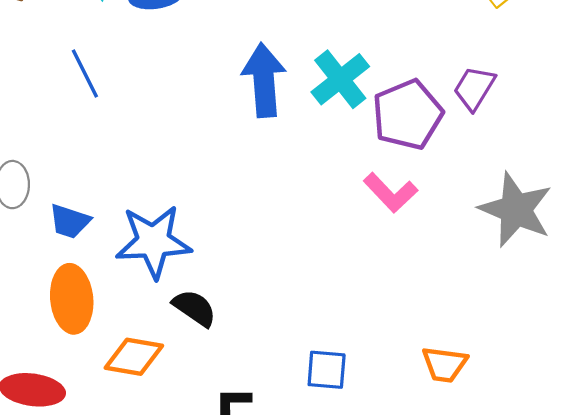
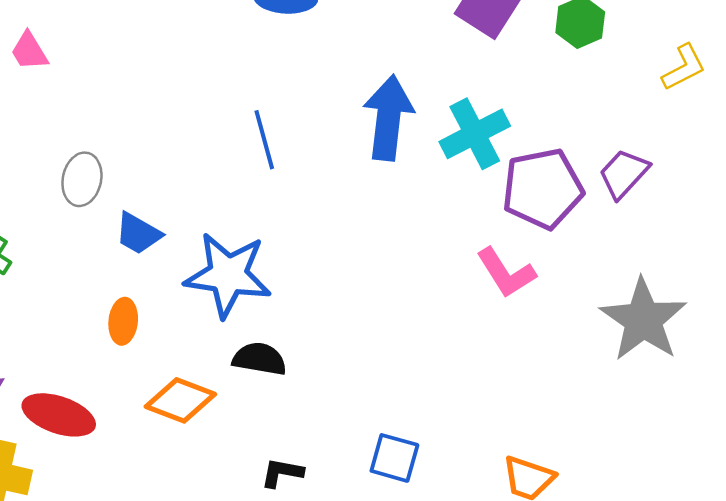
blue line: (85, 74) -> (264, 140), moved
orange ellipse: (72, 299) -> (123, 321), size x0.6
black semicircle: (194, 308) -> (259, 359), turned -36

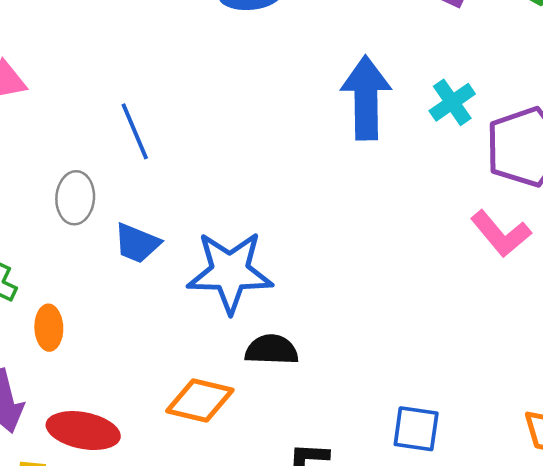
cyan cross: (475, 134) -> (452, 102), size x0.7
blue line: (264, 140) -> (135, 131), moved
orange ellipse: (123, 321) -> (49, 328), moved

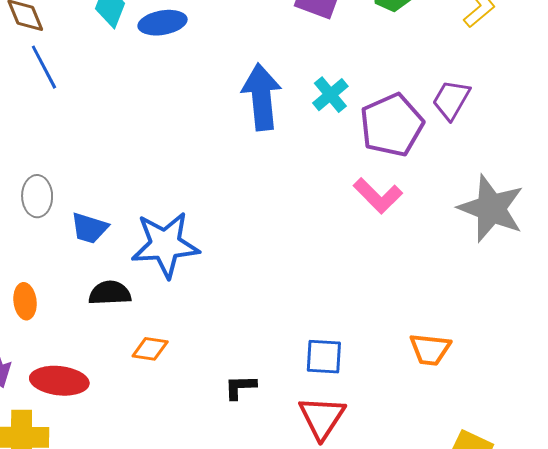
blue line: (135, 131) -> (44, 67), moved
black semicircle: (272, 350) -> (110, 293), moved
orange diamond: (200, 401) -> (150, 349), size x0.7

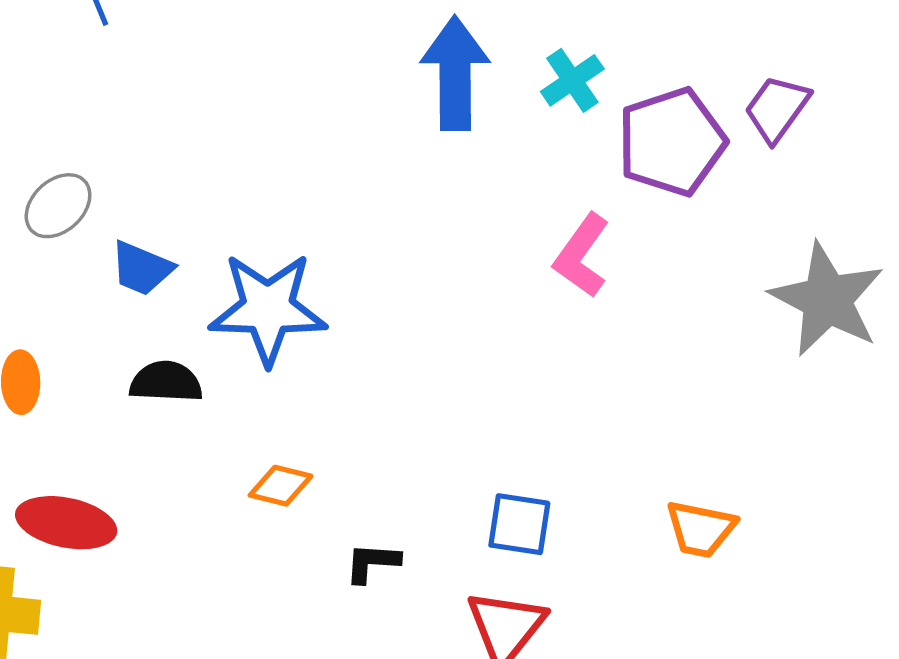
gray ellipse: (37, 196) -> (58, 206), turned 42
pink L-shape: (378, 196) -> (582, 255), moved, turned 75
orange diamond: (150, 349) -> (281, 486), moved

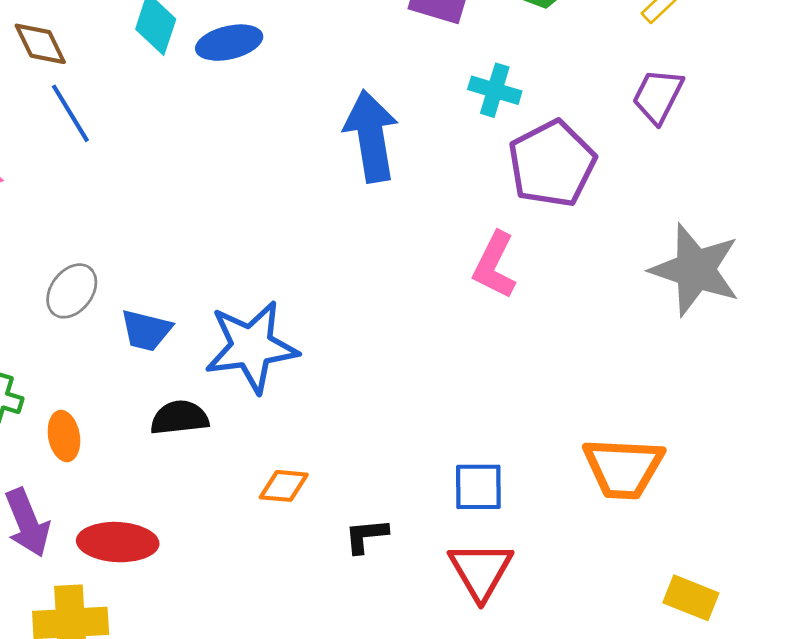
cyan cross: (572, 80) -> (495, 90), moved, turned -30
purple trapezoid: (777, 109) -> (658, 96), moved
orange trapezoid: (701, 529) -> (623, 468), size x1.4

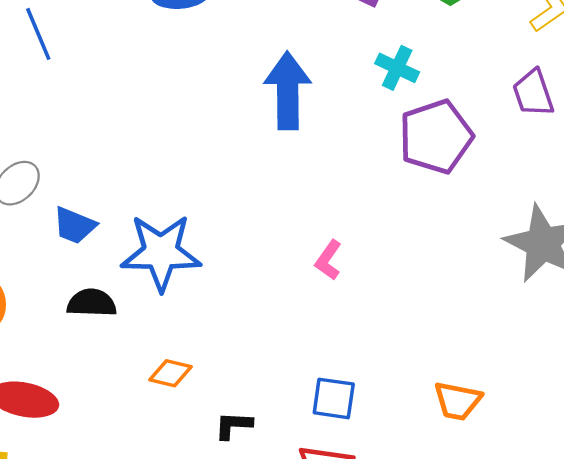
purple trapezoid: (658, 96) -> (533, 93), turned -54
pink L-shape: (495, 265) -> (328, 260), moved, size x0.7
orange trapezoid: (623, 468) -> (458, 401), size x0.7

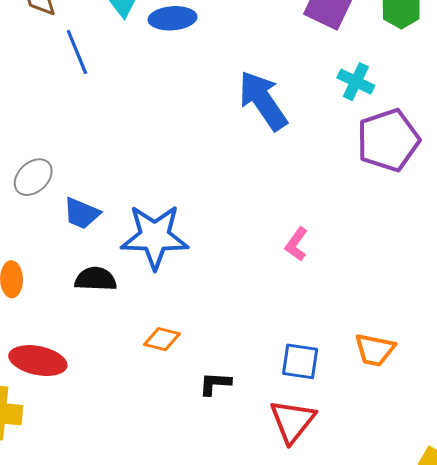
blue line: (38, 34) -> (77, 52), moved
blue arrow: (288, 91) -> (263, 100), turned -34
orange trapezoid: (458, 401) -> (375, 350), moved

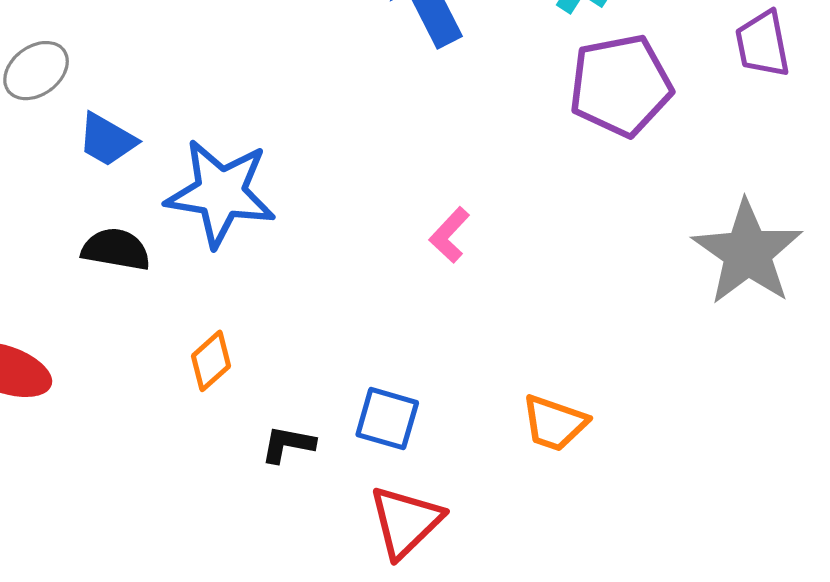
orange diamond: (162, 339) -> (211, 361), turned -63
blue square: (300, 361) -> (387, 419), moved

